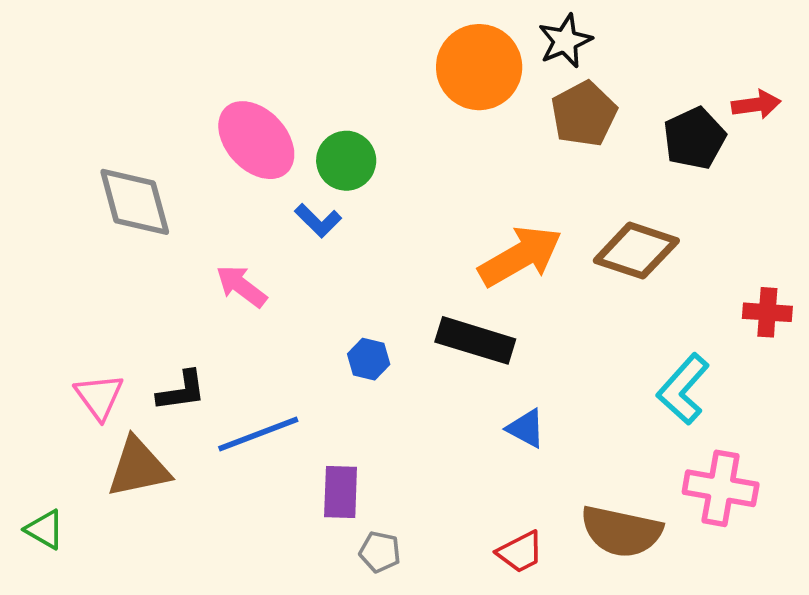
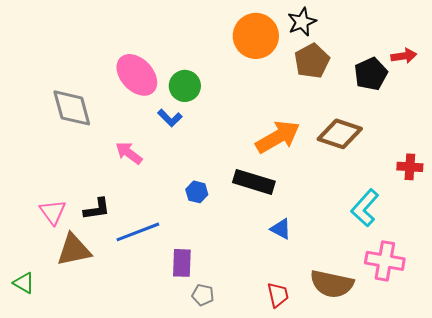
red trapezoid: (520, 552) -> (278, 295), turned -76

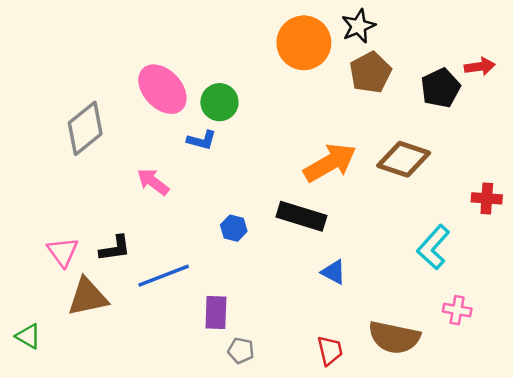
gray diamond: (72, 108) -> (85, 128), turned 66
blue L-shape: (170, 118) -> (202, 140), turned -30
pink cross: (385, 261) -> (457, 310), size x0.6

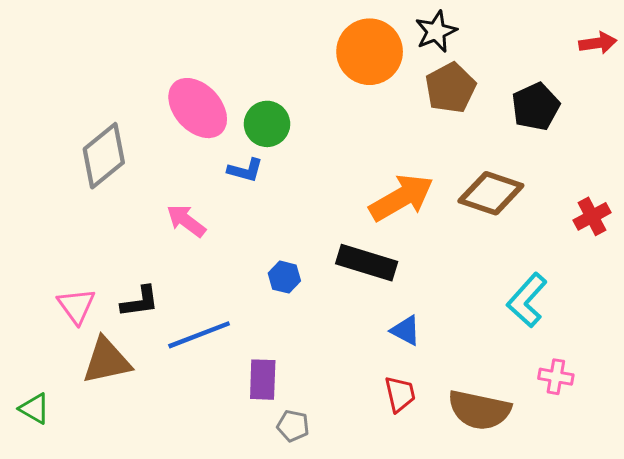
red arrow: (480, 67) -> (598, 43), moved
red cross: (487, 198) -> (592, 216), moved, turned -32
red trapezoid: (330, 350) -> (400, 394), moved

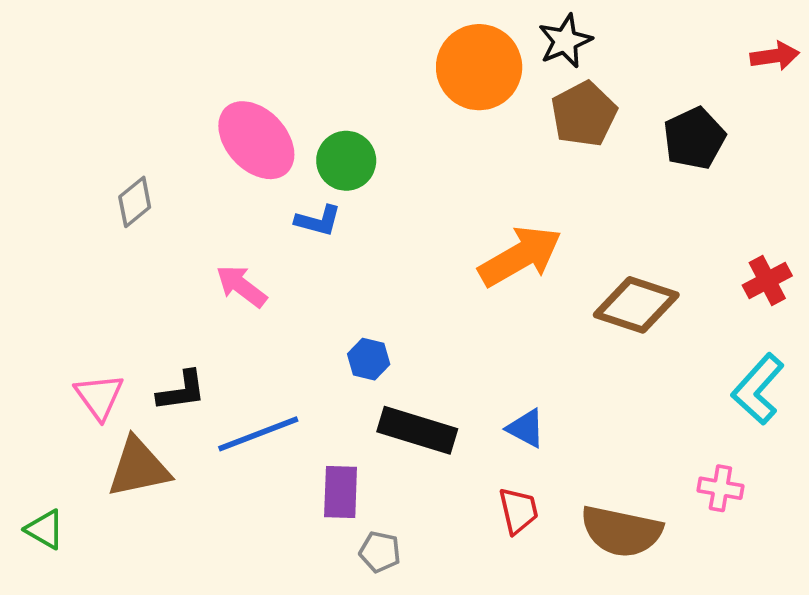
gray diamond: (104, 156) -> (135, 202), size x0.6
brown diamond: (491, 193) -> (636, 305), moved
black rectangle: (367, 263) -> (417, 430), moved
cyan L-shape: (527, 300) -> (758, 389), moved

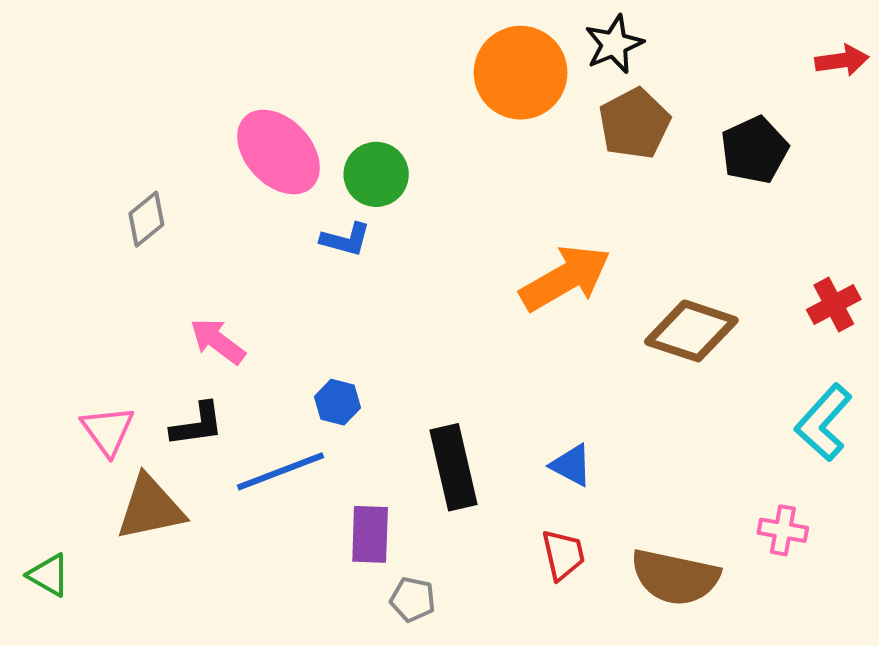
pink arrow: (241, 286) -> (217, 341), moved
blue hexagon: (369, 359) -> (337, 402), moved
black rectangle: (417, 430) -> (453, 467), turned 60

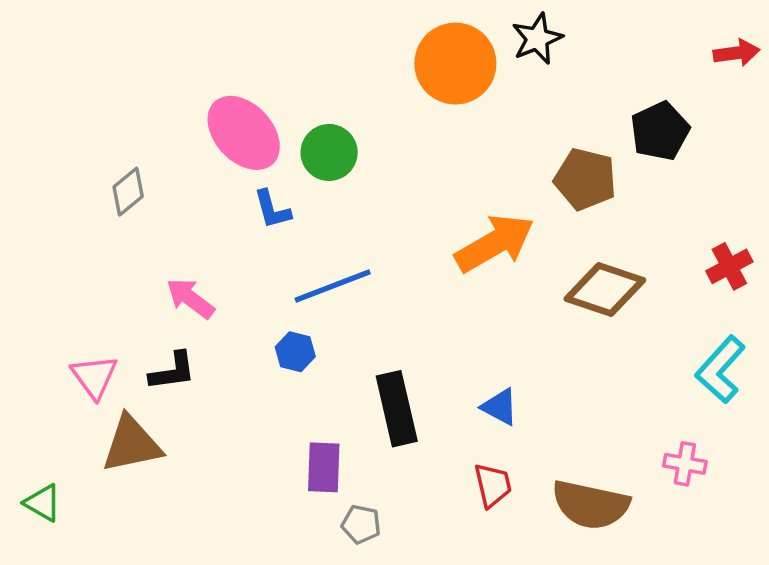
brown pentagon: (634, 124) -> (585, 179), moved, turned -30
blue L-shape: (346, 239) -> (272, 209), moved, turned 60
blue line: (281, 471) -> (333, 286), moved

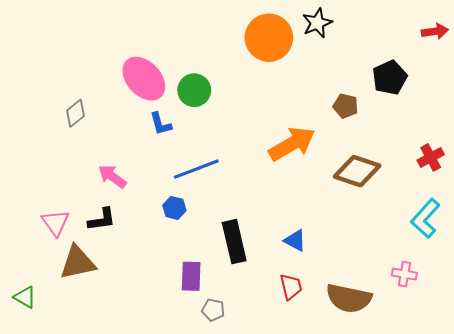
brown pentagon: (585, 179) -> (346, 106), size x0.7

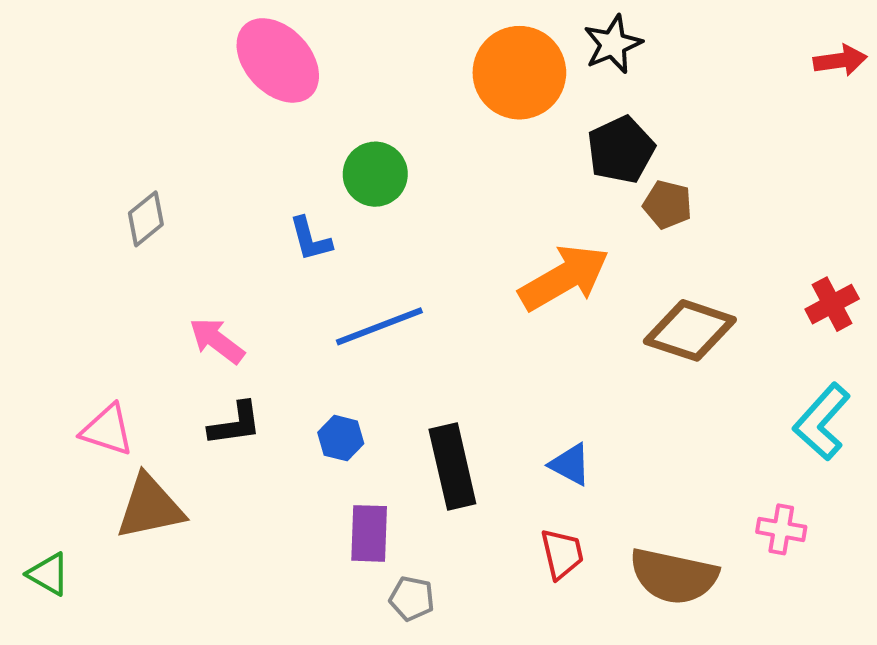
black pentagon: (390, 78) -> (621, 150), moved
pink ellipse: (144, 79) -> (278, 60), moved
blue hexagon: (174, 208) -> (341, 438), moved
black L-shape: (102, 219) -> (235, 424), moved
pink triangle: (56, 223) -> (107, 430), turned -36

